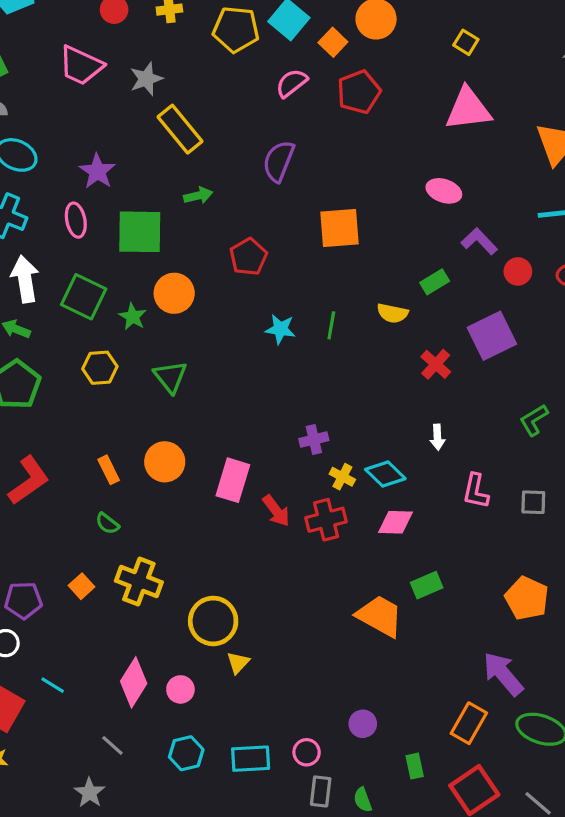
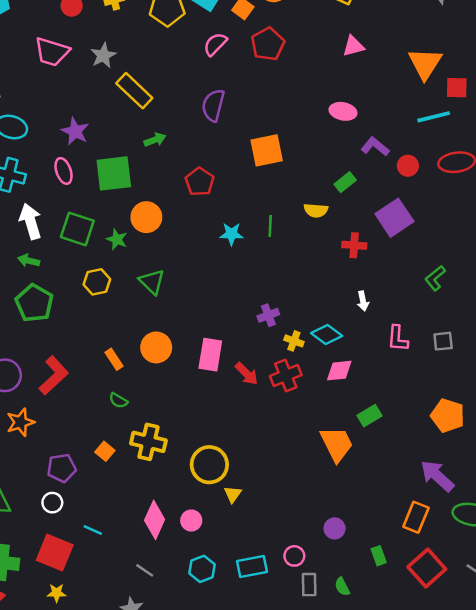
pink triangle: (468, 109) -> (353, 46), size x0.6
red cross: (436, 364) -> (354, 245), turned -30
orange trapezoid: (380, 616) -> (337, 444), turned 42

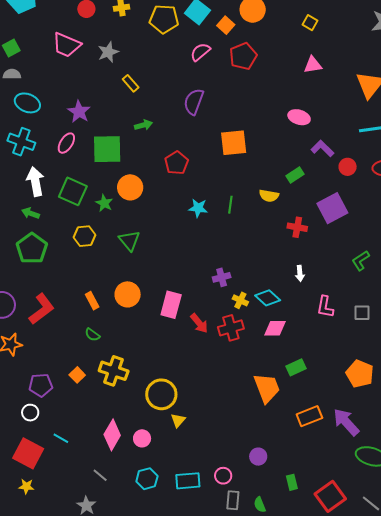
yellow rectangle: (134, 91) -> (131, 83), size x0.6
pink ellipse: (64, 171) -> (66, 143), turned 45
orange rectangle: (416, 517) -> (309, 416), moved, turned 40

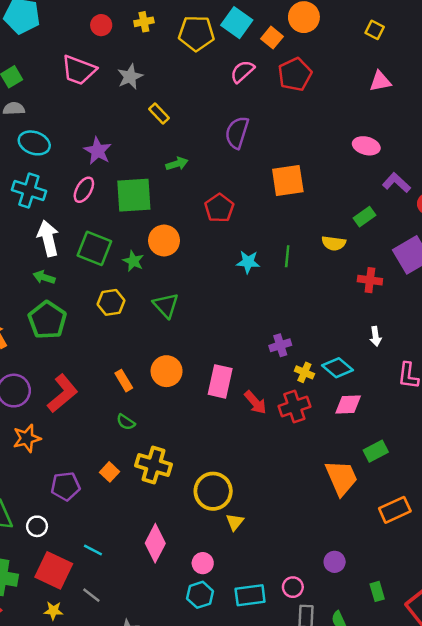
white circle: (30, 413) -> (37, 526), moved
pink circle: (142, 438) -> (203, 563), moved
gray line: (100, 475) -> (91, 595), moved

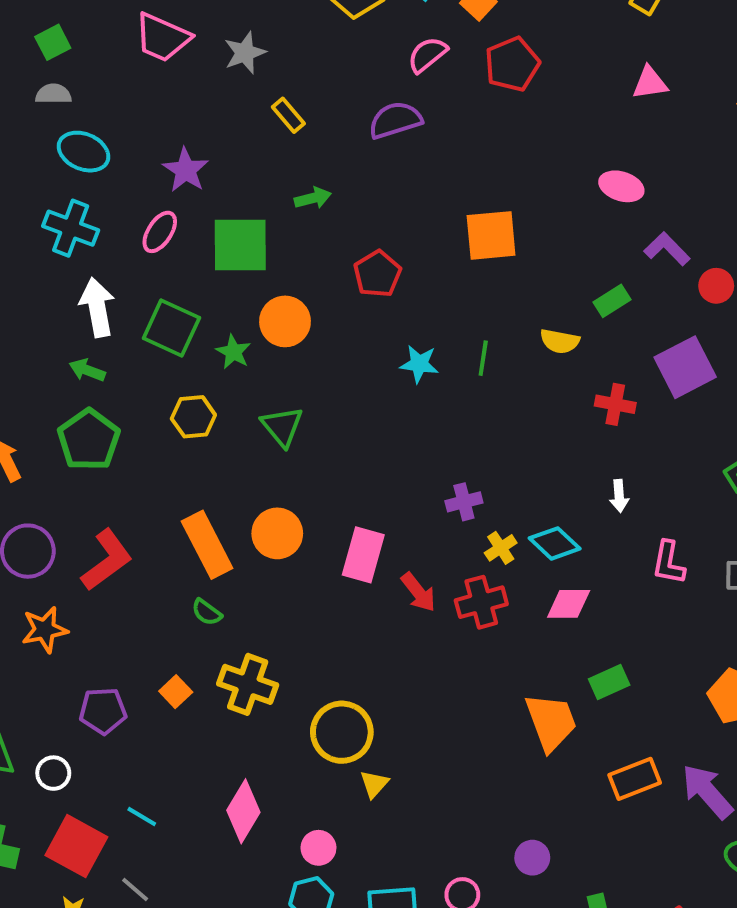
purple semicircle: (237, 132) -> (395, 120), moved, turned 52
yellow cross: (304, 372) -> (501, 548), turned 30
orange rectangle: (124, 381) -> (207, 545), size x1.8

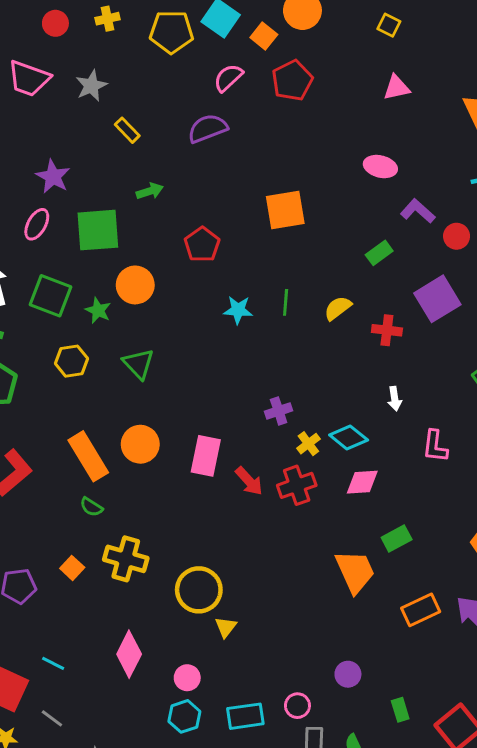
yellow semicircle: (560, 341) -> (338, 308), moved, turned 136

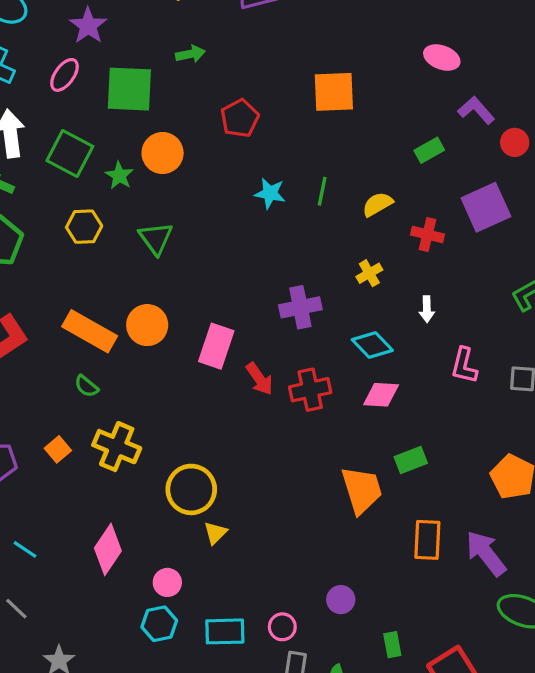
purple cross: (279, 411) -> (300, 307), size x1.4
yellow cross: (308, 444) -> (369, 273), moved
orange rectangle: (88, 456) -> (90, 331), turned -36
orange rectangle: (421, 610) -> (427, 540), turned -69

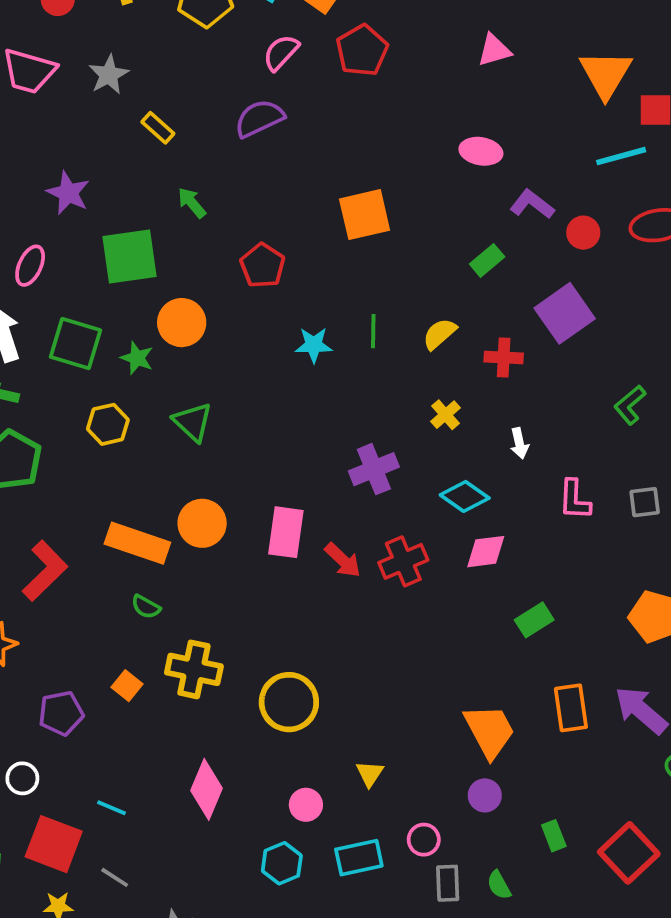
green arrow: (190, 54) -> (192, 203), turned -108
pink ellipse: (64, 75) -> (30, 266), moved
orange trapezoid: (362, 490) -> (489, 731), moved
yellow triangle: (215, 533) -> (370, 774), moved
pink circle: (167, 582) -> (306, 805), moved

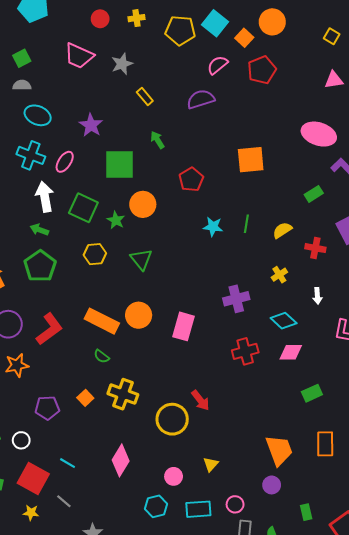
pink ellipse: (481, 151) -> (319, 134), size x1.5
red arrow: (343, 560) -> (200, 400), moved

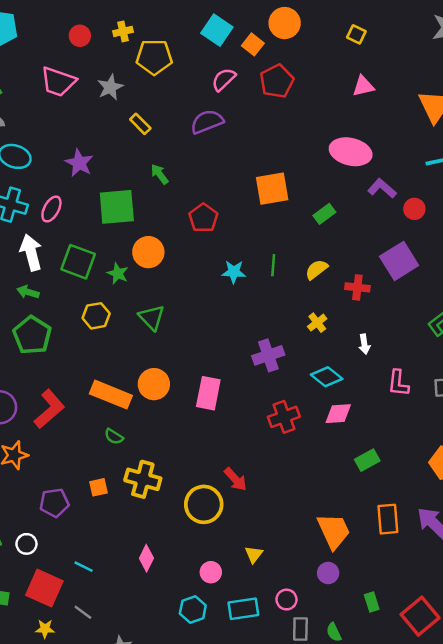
yellow pentagon: (180, 30) -> (154, 57), moved
green rectangle: (314, 194) -> (324, 214), moved
orange square: (85, 398) -> (99, 487), turned 35
pink diamond: (121, 460) -> (146, 558), size x0.7

